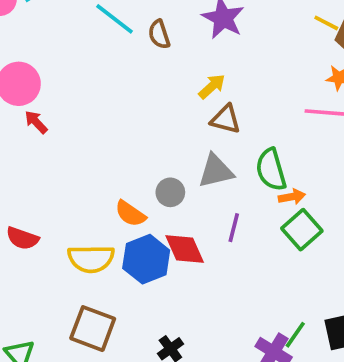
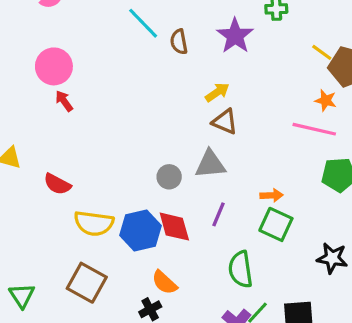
green semicircle: (271, 170) -> (241, 269), moved
orange semicircle: (130, 214) -> (164, 282), moved
green square: (302, 230) -> (276, 224), turned -32
red semicircle: (22, 238) -> (57, 184), moved

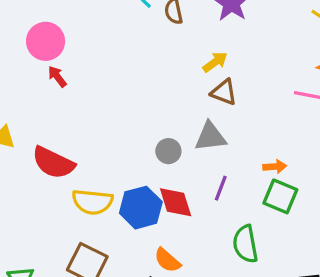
red semicircle: (57, 184) -> (53, 163), size x1.5

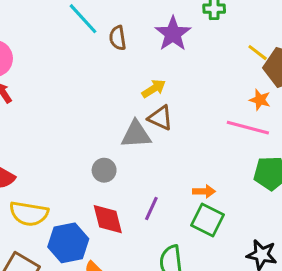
gray triangle: (210, 137) -> (136, 134), moved
blue hexagon: (141, 208) -> (68, 243), moved

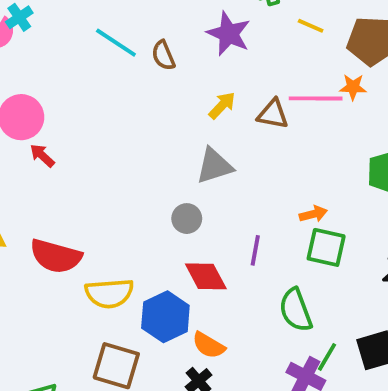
yellow line: (258, 53) -> (311, 26), moved
brown triangle: (160, 118) -> (273, 114), moved
pink line: (248, 128) -> (316, 98), moved

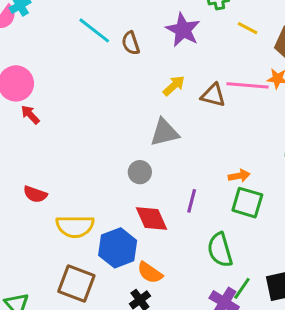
red semicircle: (56, 256) -> (35, 194), size x0.6

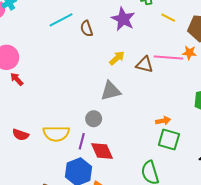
cyan line: (94, 30) -> (61, 20), turned -65
purple line: (192, 201) -> (82, 141), moved
yellow semicircle: (75, 226) -> (56, 134), moved

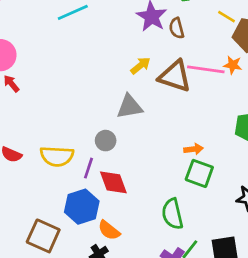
yellow line: (168, 18) -> (226, 17), moved
brown semicircle: (87, 29) -> (177, 28), moved
brown triangle: (144, 65) -> (175, 76), size x1.5

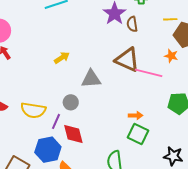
yellow line: (226, 17) -> (170, 19), turned -40
yellow arrow: (140, 66) -> (62, 58), moved
pink line: (206, 69) -> (149, 73), moved

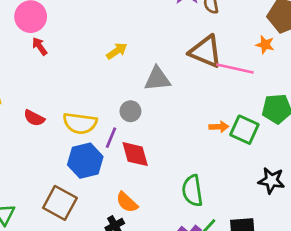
green square: (138, 134) -> (244, 130), moved
blue hexagon: (48, 150) -> (85, 161), moved

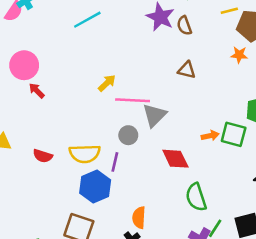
brown triangle: (206, 52) -> (187, 70), size x0.6
pink line: (235, 69) -> (133, 100), moved
gray triangle: (157, 79) -> (154, 115), moved, turned -30
red diamond: (135, 154) -> (175, 159), moved
orange semicircle: (127, 202) -> (139, 218), turned 60

